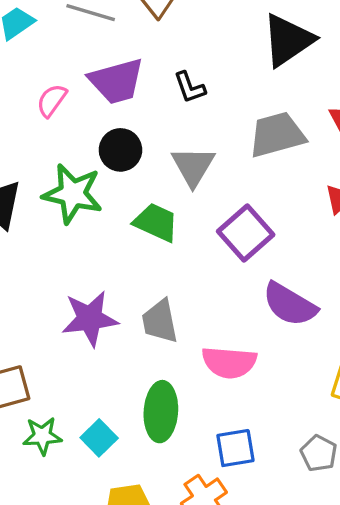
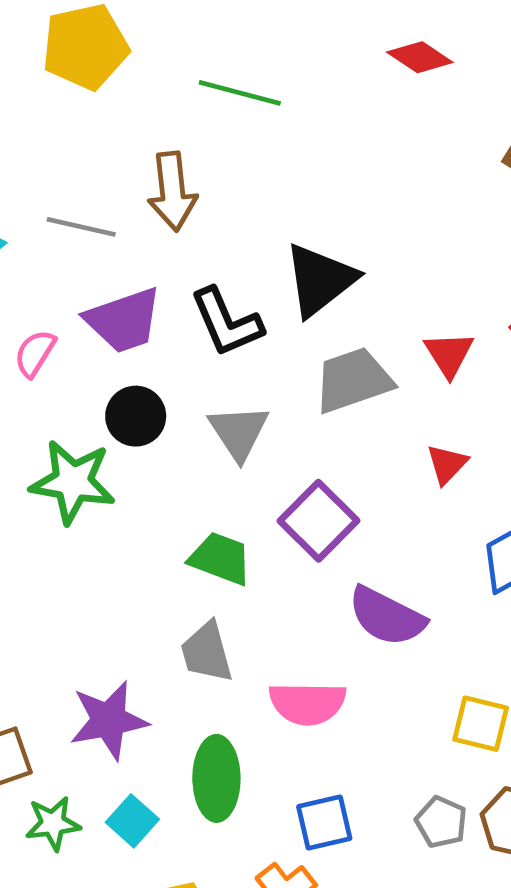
black triangle: (288, 40) -> (320, 280), moved
black L-shape: (190, 87) -> (227, 322), size x1.6
green trapezoid: (156, 222) -> (220, 559), moved
purple star: (90, 319) -> (109, 720), moved

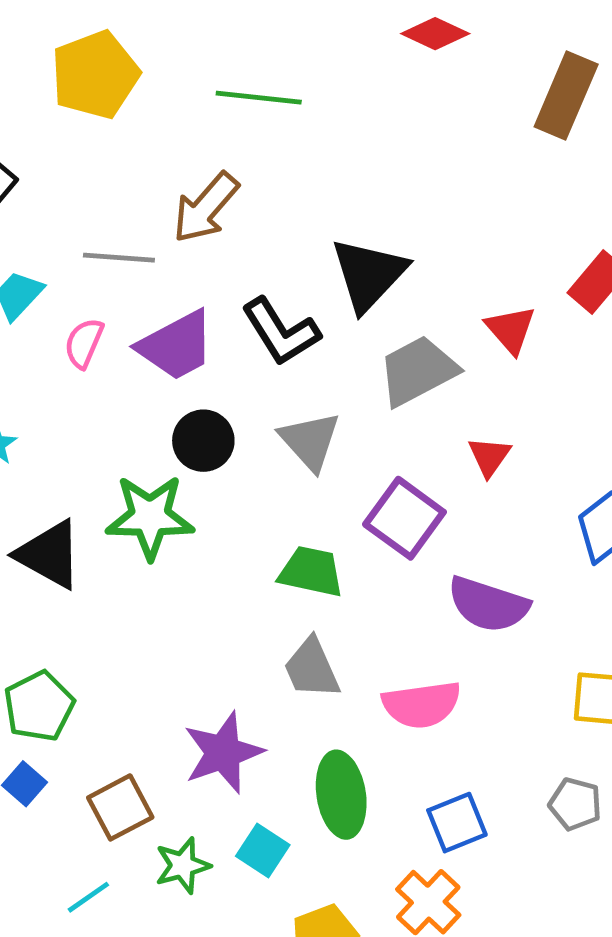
brown arrow: (172, 191) -> (206, 208), turned 56
pink semicircle: (35, 353) -> (84, 343), moved
red triangle: (447, 464) -> (489, 456), moved

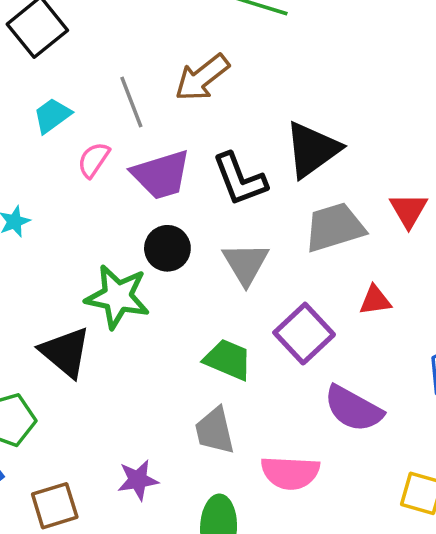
gray line: (119, 258) -> (131, 102), turned 54
red triangle: (489, 456) -> (375, 300), turned 36
black triangle: (49, 554) -> (65, 352), moved
purple star: (223, 753) -> (138, 480), size x0.7

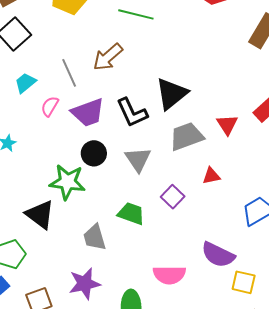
purple square: (304, 334) -> (173, 197), size x0.7
purple semicircle: (353, 409) -> (218, 255), moved
gray trapezoid: (215, 431) -> (95, 237), moved
purple star: (138, 480) -> (85, 284), size x1.4

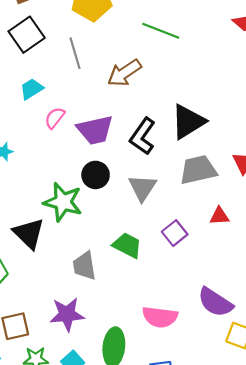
gray line: (69, 73) -> (75, 53), moved
black L-shape: (132, 113) -> (143, 136), turned 52

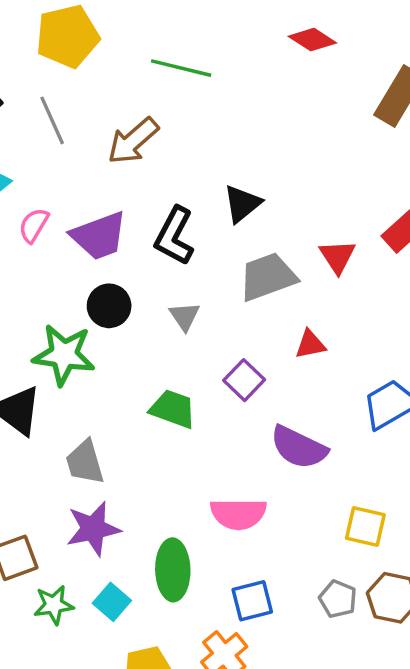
black triangle: (188, 122) -> (242, 204), size x0.7
gray triangle: (142, 188) -> (185, 316), size x0.7
gray trapezoid: (84, 266) -> (85, 462), moved
purple semicircle: (215, 302) -> (299, 447), moved

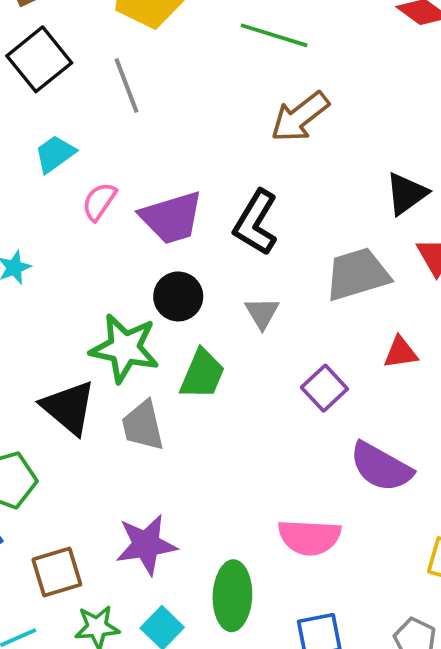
brown arrow: (133, 141) -> (300, 117), moved
black triangle: (242, 204) -> (406, 194), moved
green trapezoid: (173, 409) -> (202, 374), moved, turned 90
gray trapezoid: (85, 462) -> (143, 426), moved

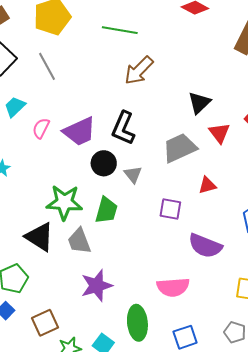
black circle: (178, 296) -> (104, 163), moved
purple square: (324, 388) -> (170, 209), turned -30
purple star: (146, 545) -> (97, 286), moved

